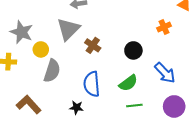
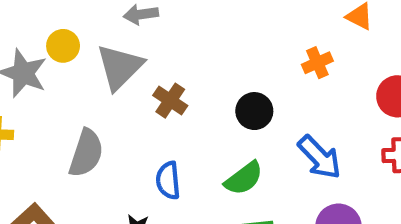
yellow circle: (41, 49) -> (63, 46), moved
blue semicircle: (92, 84) -> (168, 180), size x0.7

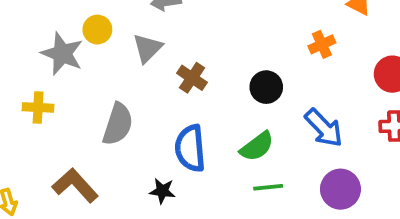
gray triangle: (120, 67) -> (147, 48), size x0.7
blue semicircle: (168, 180) -> (190, 148), size x1.4

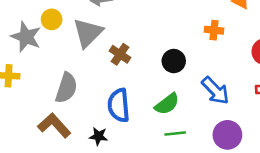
orange cross: (322, 44) -> (214, 30), turned 30
gray triangle: (147, 48) -> (88, 33), size x1.4
brown L-shape: (75, 185) -> (54, 125), moved

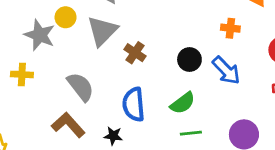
gray semicircle: (66, 88) -> (81, 87), turned -56
blue arrow: (215, 91) -> (226, 70), moved

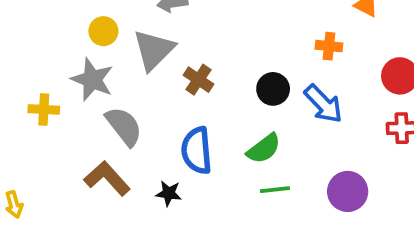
gray star: (40, 35) -> (92, 80), moved

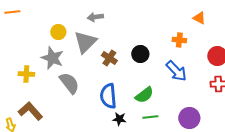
black circle: (273, 89) -> (140, 54), moved
brown L-shape: (107, 178) -> (30, 111), moved
black star: (169, 193) -> (119, 119), moved

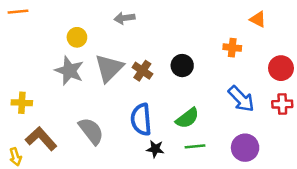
gray triangle: (85, 42) -> (109, 68), moved
blue arrow: (176, 71) -> (241, 99), moved
yellow cross: (26, 74) -> (22, 103), moved
gray semicircle: (69, 83) -> (91, 131), moved

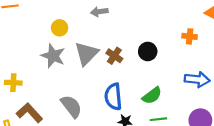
blue arrow: (241, 99) -> (197, 79), turned -40

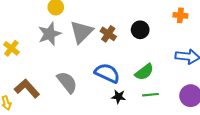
gray star: (53, 56) -> (50, 34), turned 30
yellow cross: (13, 83) -> (11, 48), moved, turned 35
blue semicircle: (113, 97) -> (107, 73), turned 120

